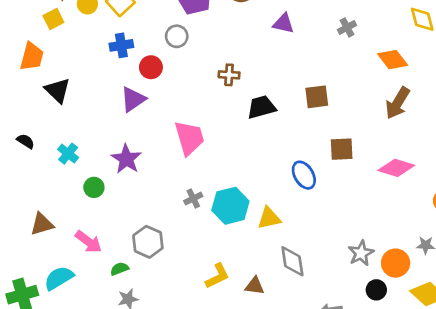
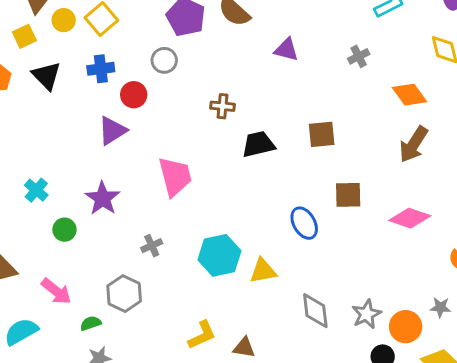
black triangle: (58, 90) -> (46, 76), moved
gray cross: (193, 199) -> (152, 246), moved
gray diamond: (292, 261) -> (315, 311), moved

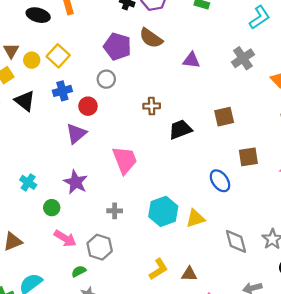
gray cross: (359, 56) -> (243, 58), size x1.5
gray cross: (152, 246) -> (115, 211), turned 32
pink arrow: (56, 291) -> (65, 238), moved

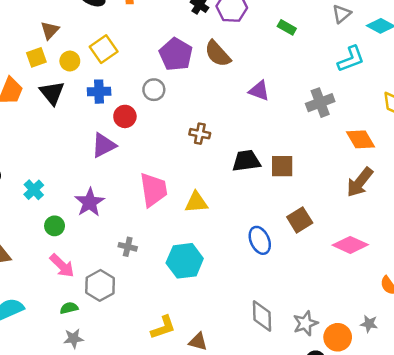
yellow circle: (32, 60) -> (70, 61), moved
black trapezoid: (180, 129) -> (246, 161), moved
brown square: (248, 157) -> (300, 220), turned -36
yellow triangle: (195, 218) -> (196, 202), moved

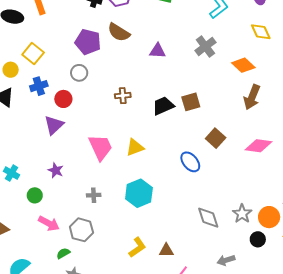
purple star: (90, 202) -> (56, 170), size x0.7

